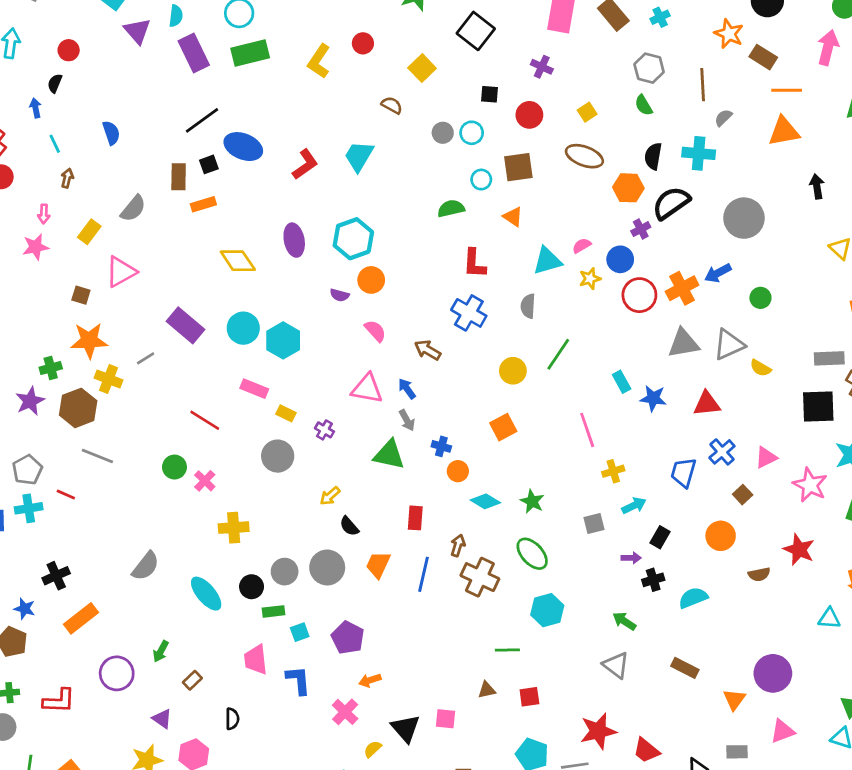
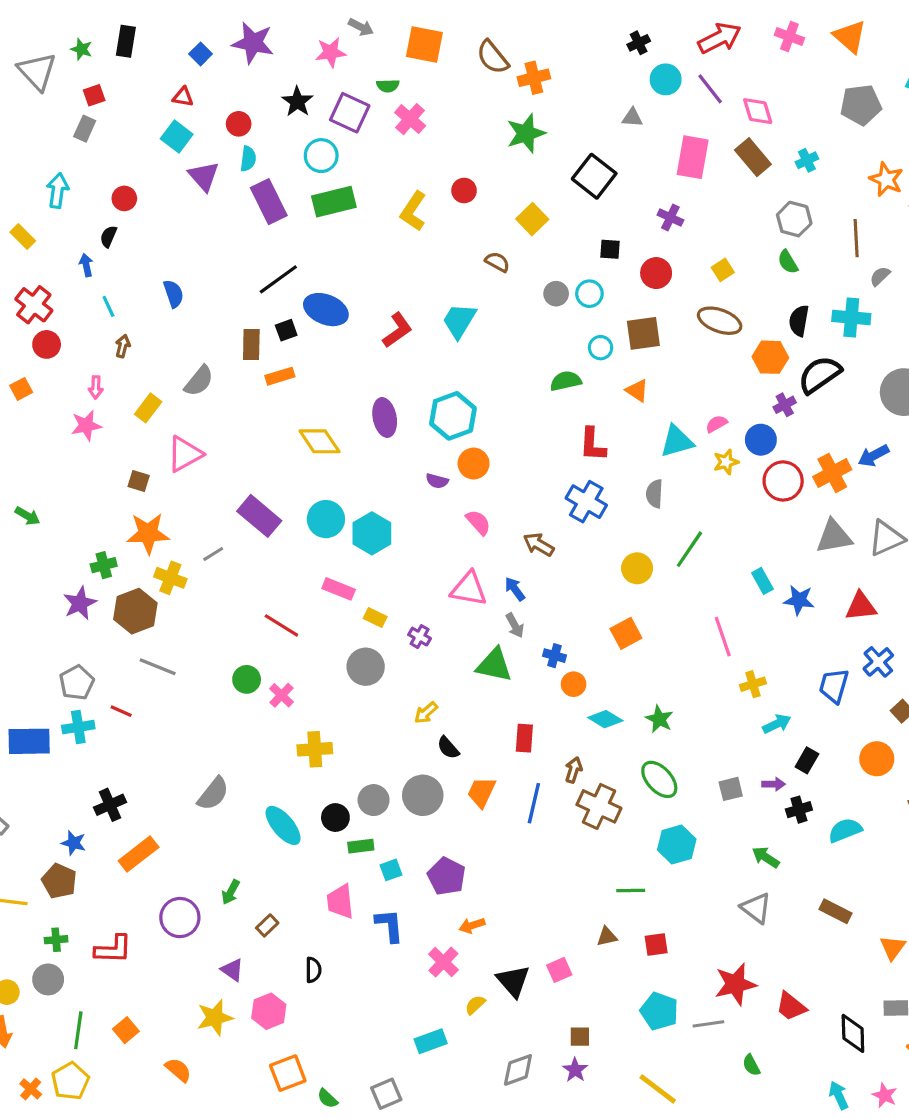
gray square: (594, 523) -> (731, 789), moved
pink square: (445, 719) -> (559, 970), turned -30

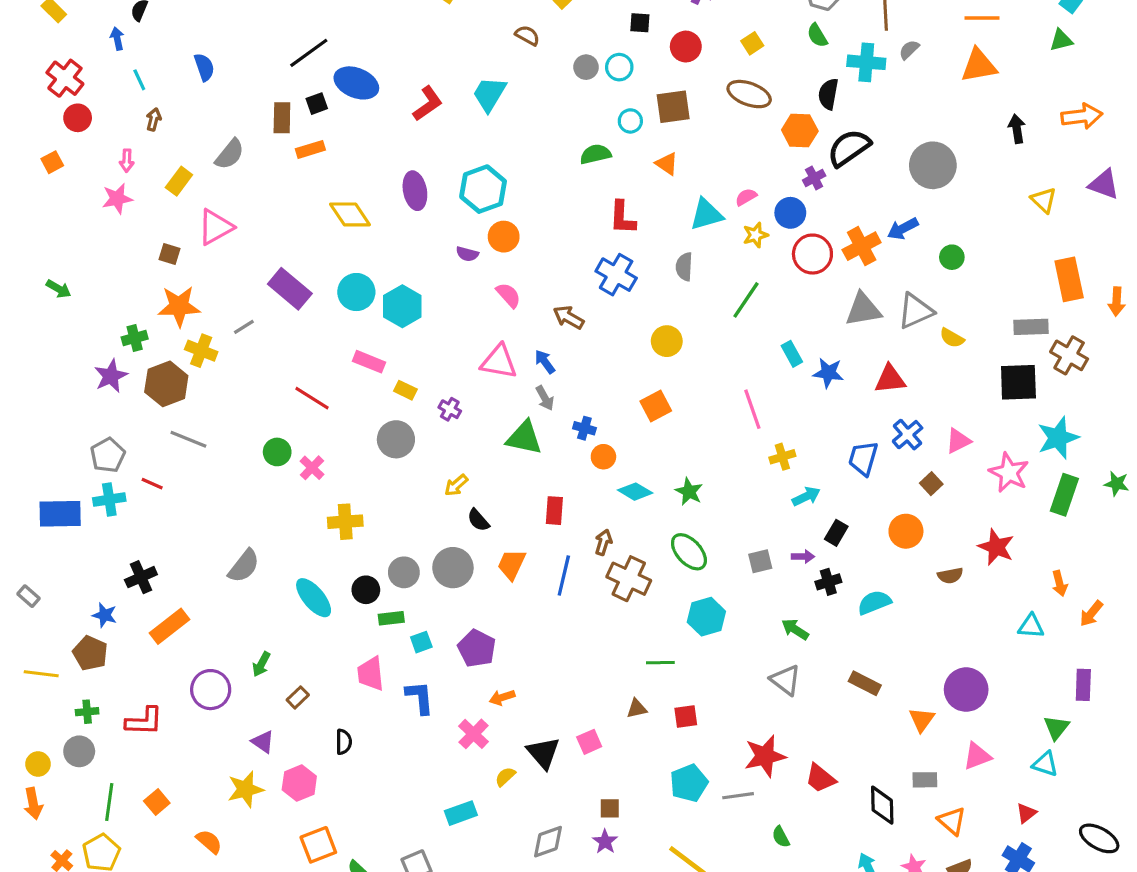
cyan cross: (851, 317) -> (866, 62), moved
green line: (689, 549) -> (746, 300), moved
cyan pentagon: (659, 1011) -> (689, 783), turned 30

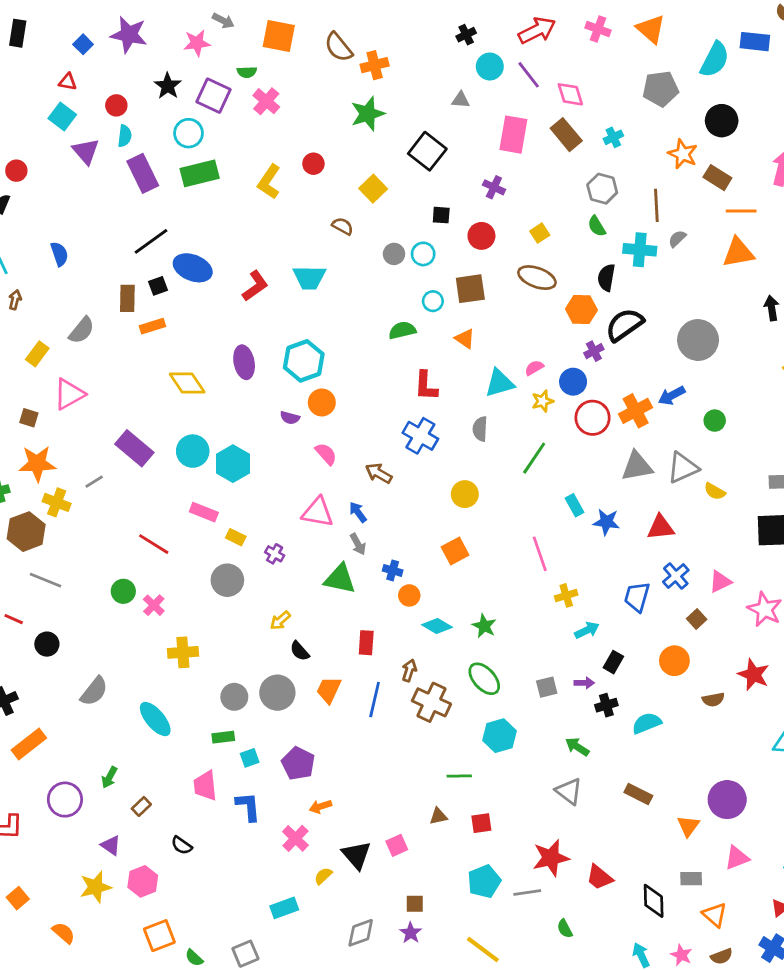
cyan trapezoid: (489, 94) -> (309, 278), turned -120
black circle: (366, 590) -> (47, 644), moved
black semicircle: (344, 742) -> (182, 845), turned 125

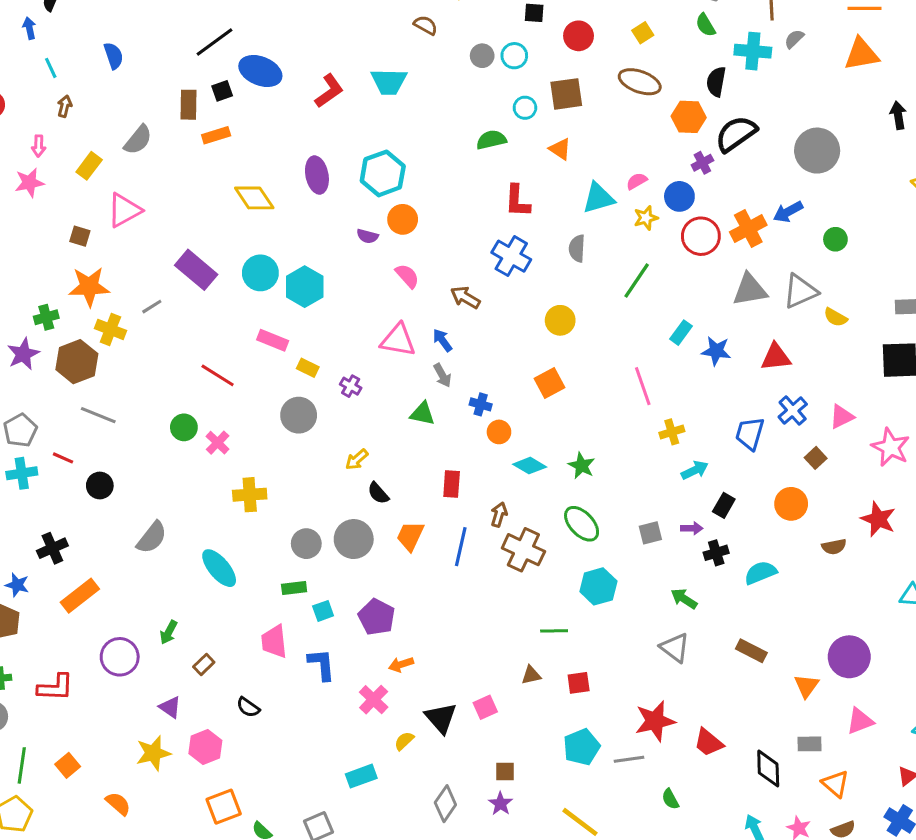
cyan rectangle: (574, 505) -> (681, 333), turned 65
green triangle: (340, 579) -> (423, 414), size x0.7
gray diamond: (361, 933) -> (445, 804), turned -36

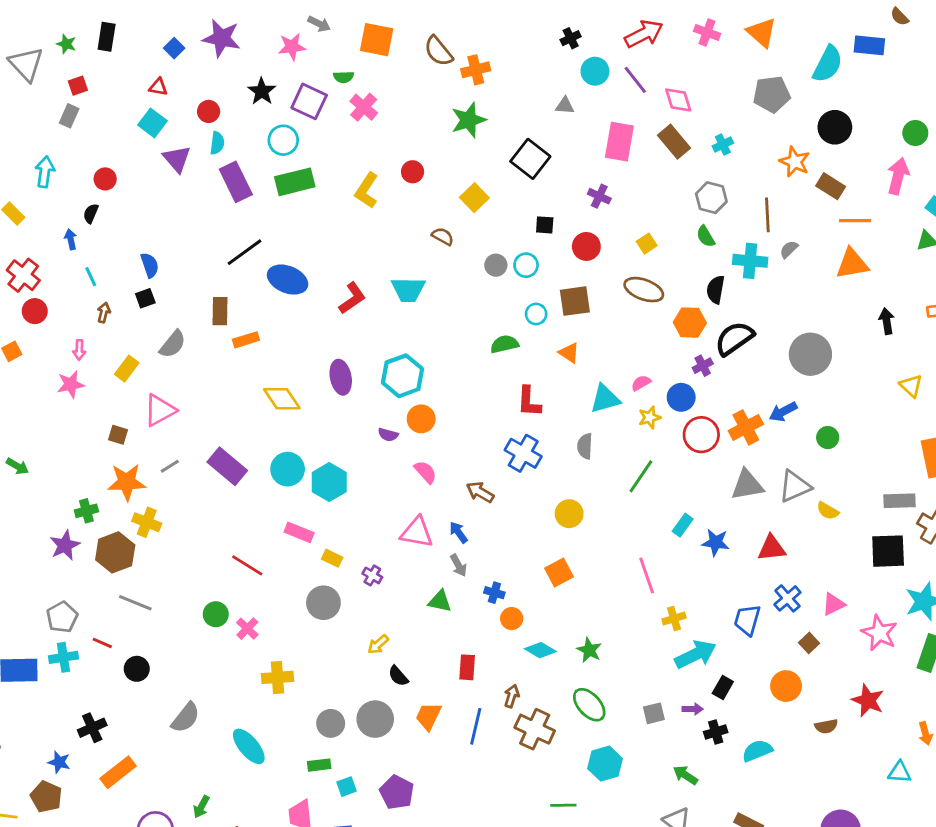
black square: (222, 91) -> (145, 298), moved
gray line: (152, 307) -> (170, 466), moved
cyan arrow: (695, 470) -> (696, 654), size x1.6

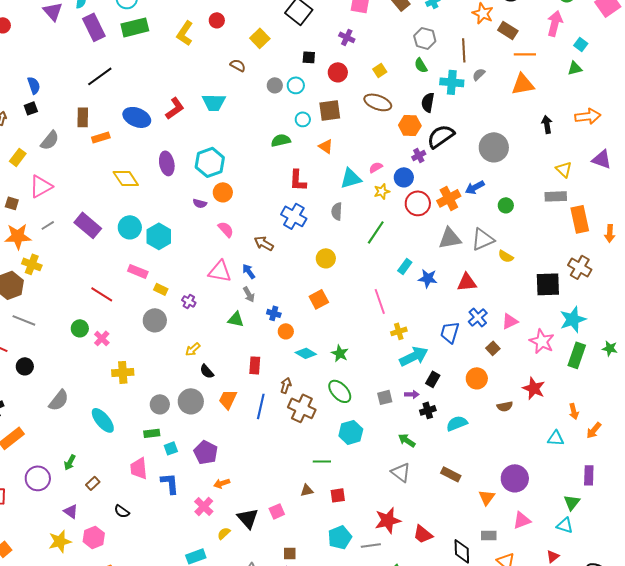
blue ellipse: (288, 280) -> (137, 117), moved
gray rectangle: (900, 501) -> (556, 196), moved

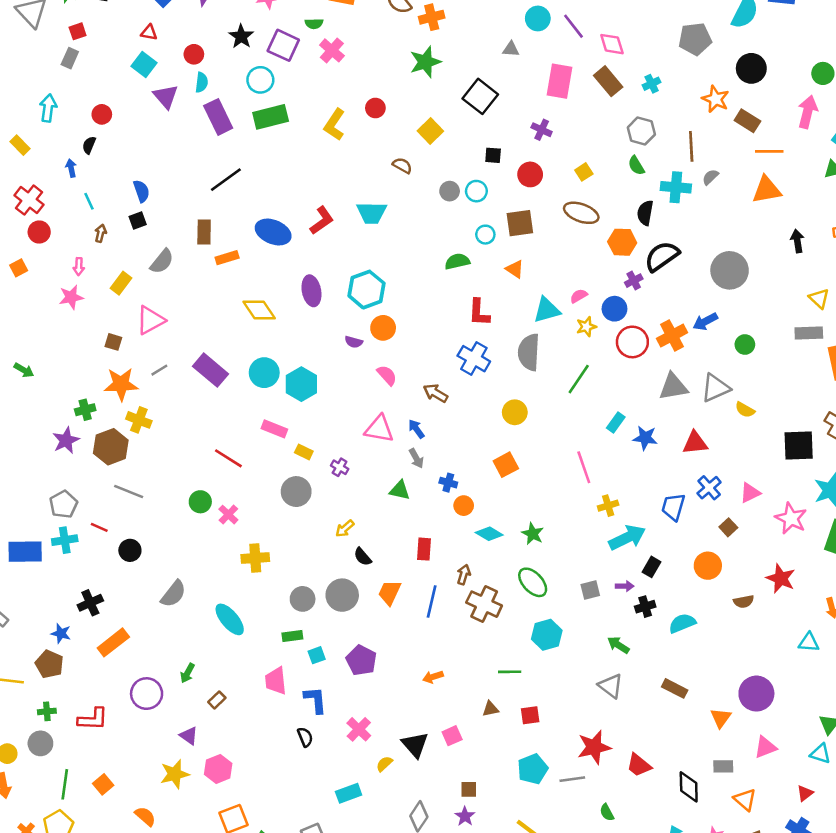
gray semicircle: (337, 211) -> (529, 352), size x1.6
orange arrow: (222, 483) -> (433, 677), moved
black semicircle: (122, 511) -> (305, 737), moved, turned -147

